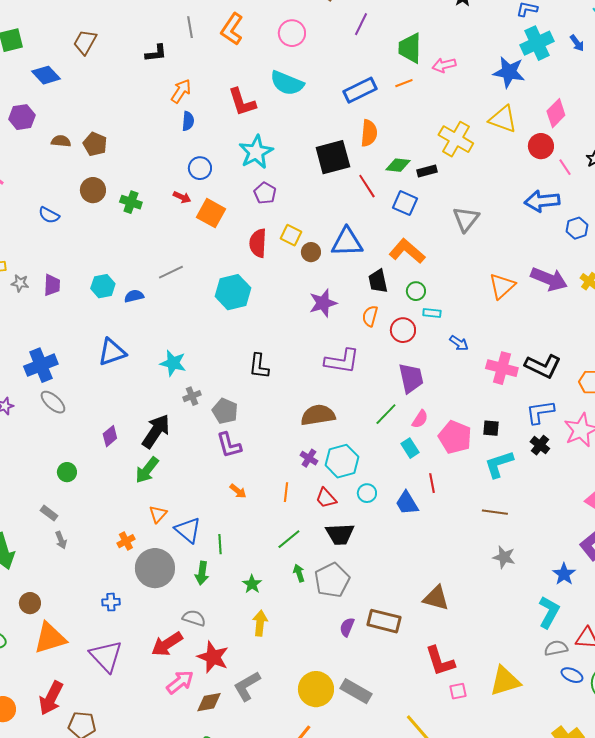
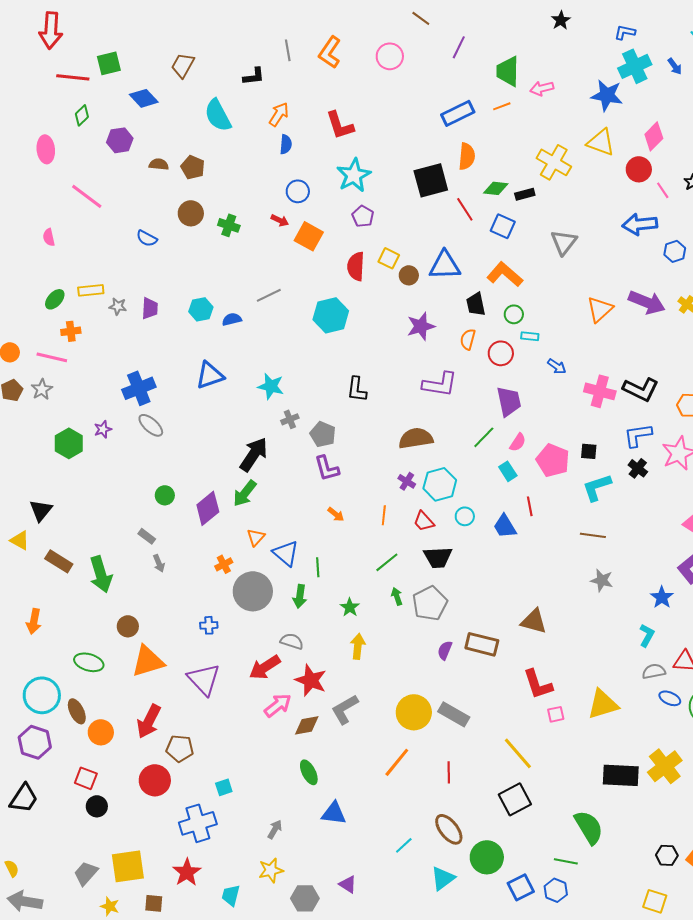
cyan semicircle: (287, 83) -> (218, 115), moved, turned 40
purple diamond: (110, 436) -> (208, 508), moved, size x1.6
cyan L-shape: (549, 612) -> (647, 635), size x0.7

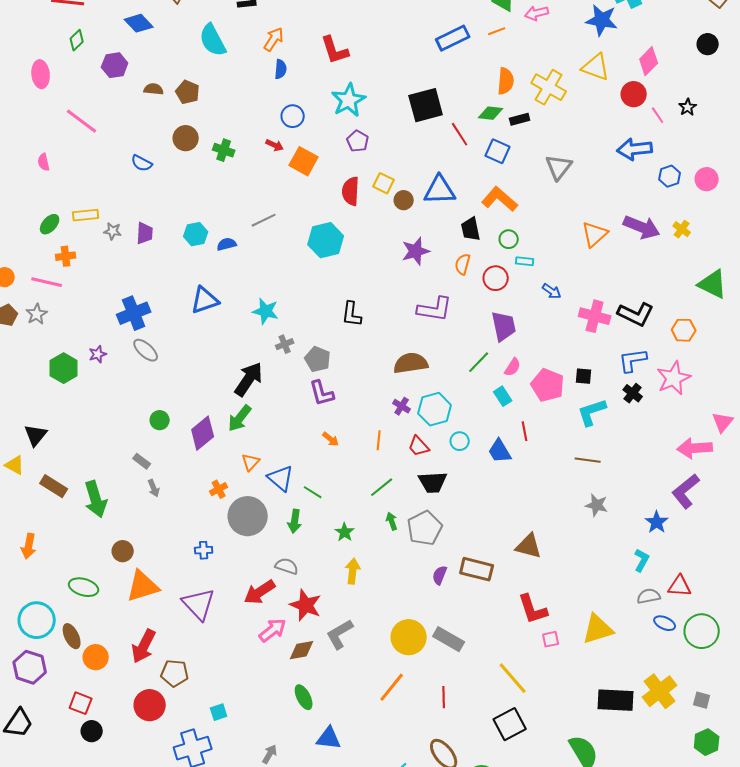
orange semicircle: (467, 156) -> (506, 81), moved
green line: (318, 567) -> (313, 492), turned -54

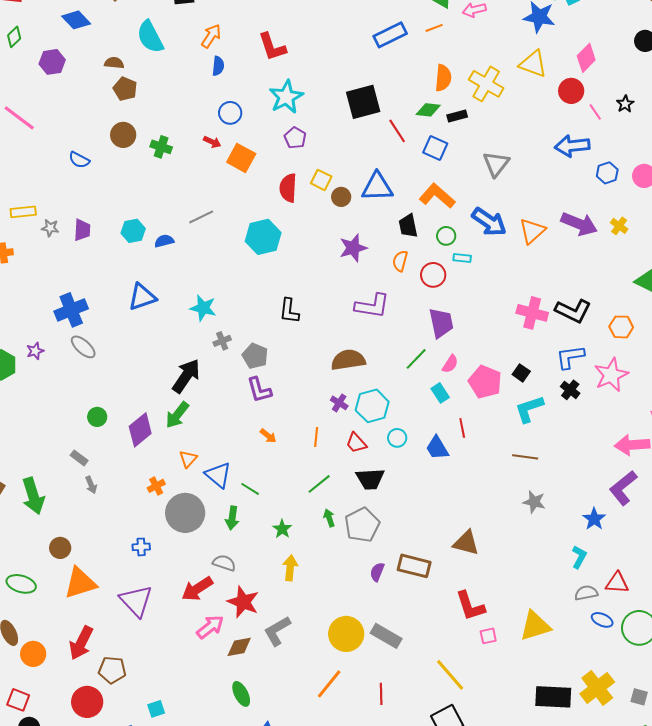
brown semicircle: (154, 89) -> (114, 63), moved
blue arrow: (552, 291) -> (489, 222), moved, size x1.8
black square: (584, 376) -> (521, 373), turned 30

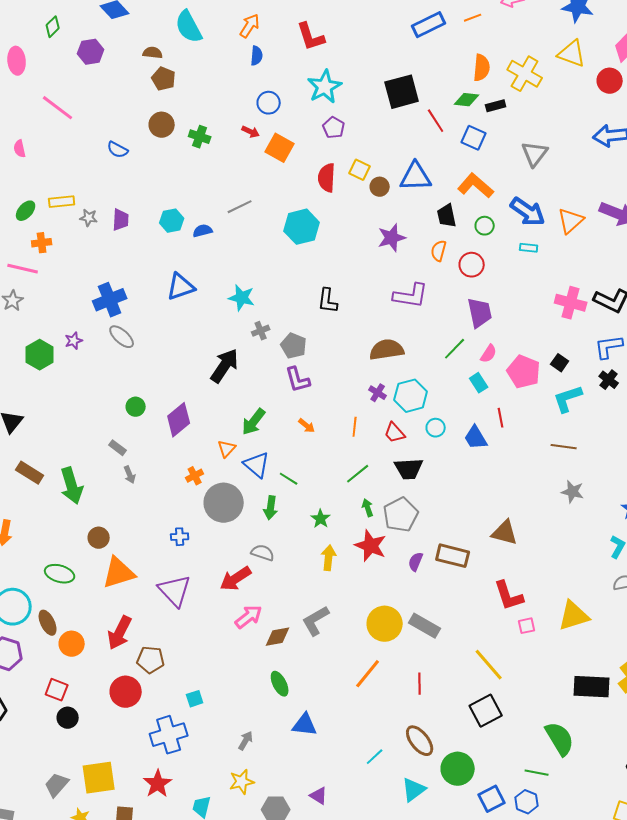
cyan rectangle: (462, 258) -> (529, 248), moved
green arrow: (177, 415) -> (254, 422), moved
red star: (243, 602) -> (371, 546), moved

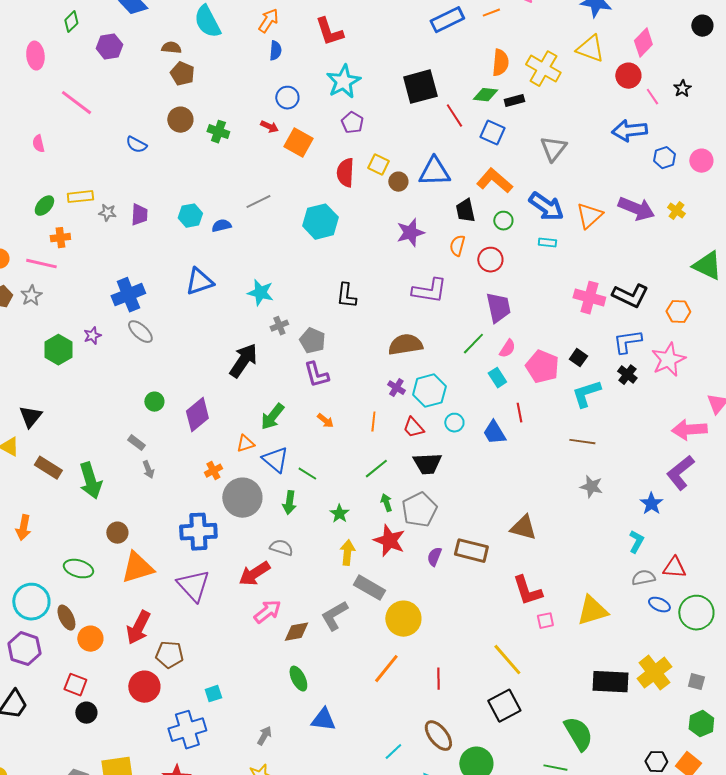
orange triangle: (227, 449) -> (245, 444), turned 30
blue cross: (180, 537) -> (198, 532), size x2.0
gray rectangle: (425, 626) -> (369, 588), moved

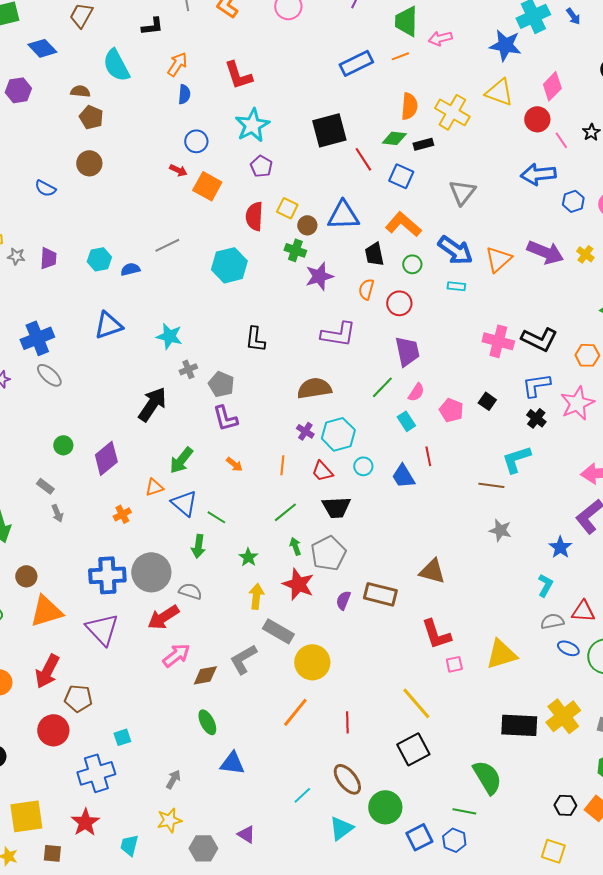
green cross: (218, 132) -> (295, 250), moved
pink pentagon: (542, 367) -> (451, 410), size x0.7
cyan L-shape: (586, 394) -> (516, 459), moved
gray circle: (242, 498) -> (151, 572), moved

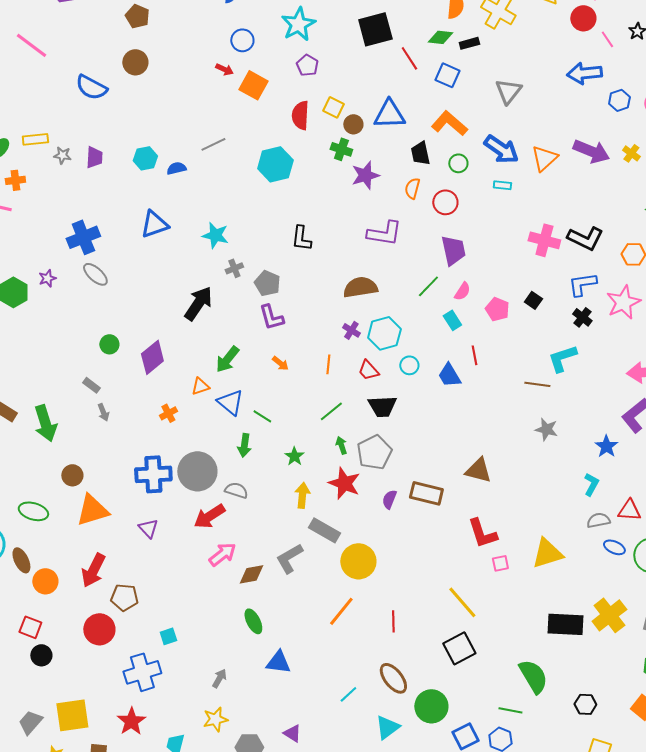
blue semicircle: (45, 188) -> (91, 87), size x1.5
purple triangle: (102, 629) -> (148, 528), size x0.6
black hexagon: (565, 805) -> (585, 704), moved

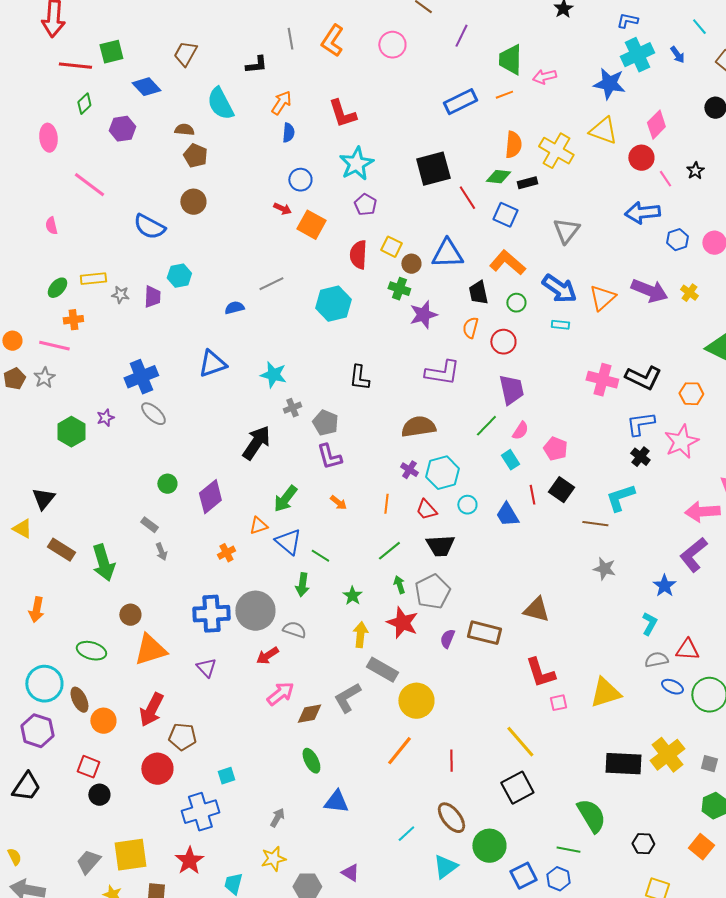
cyan hexagon: (145, 158) -> (179, 276), moved
black square: (533, 300) -> (561, 490), moved, size x1.4
red arrow: (209, 516) -> (267, 656), size x0.7

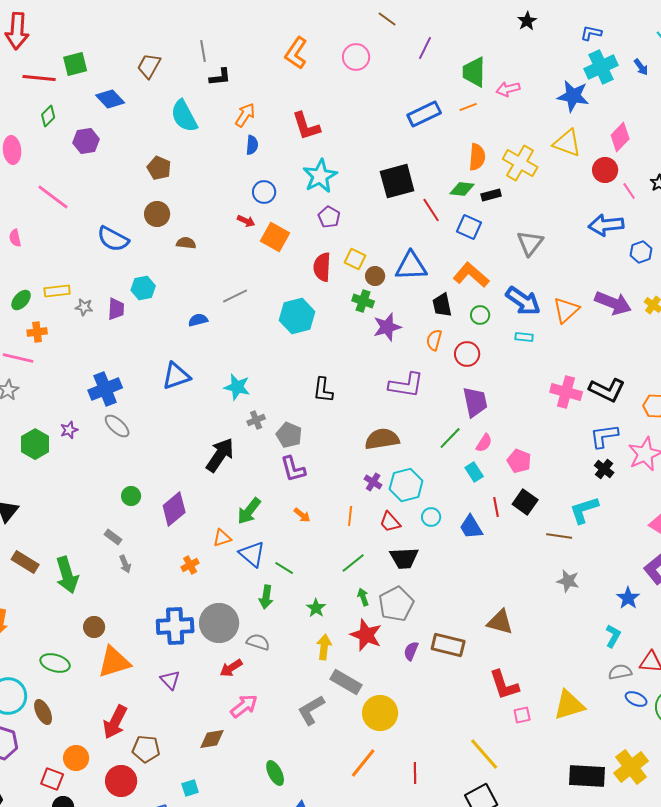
gray line: (290, 39) -> (203, 51), moved
brown semicircle: (184, 130) -> (186, 243), moved
brown diamond: (309, 714) -> (212, 739), moved
orange circle: (103, 721) -> (76, 758), moved

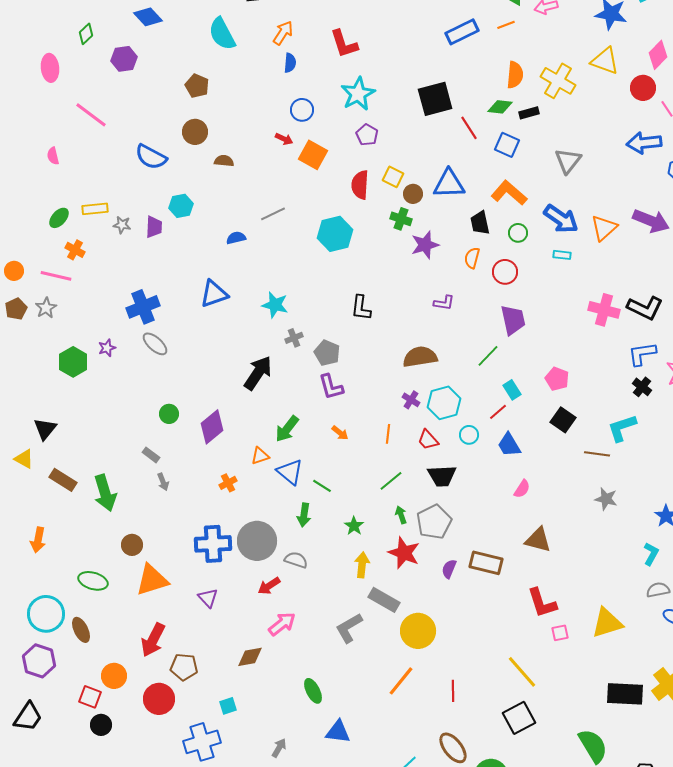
orange cross: (37, 332) -> (75, 250), turned 36
purple L-shape: (406, 385) -> (444, 303), size x0.6
pink semicircle: (484, 443) -> (522, 489), moved
red line: (496, 507) -> (498, 412), moved, turned 60

